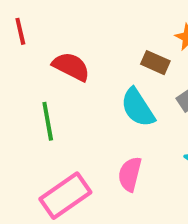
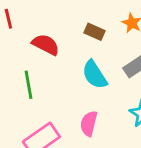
brown rectangle: (155, 63) -> (95, 32), moved

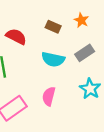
cyan semicircle: (95, 75) -> (53, 59), turned -45

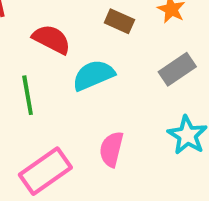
cyan semicircle: (53, 59) -> (93, 75), moved, turned 145

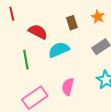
brown rectangle: (119, 21) -> (72, 23), turned 48

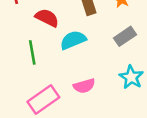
pink semicircle: (68, 87) -> (84, 86), turned -120

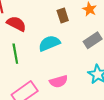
red semicircle: (47, 18) -> (16, 24), moved

